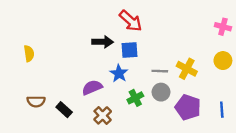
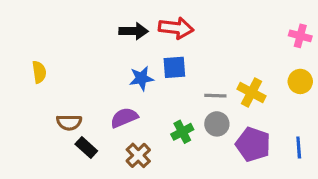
red arrow: (131, 21) -> (176, 28), turned -35
black arrow: (103, 42) -> (134, 31), moved
blue star: (119, 73) -> (141, 78), moved, turned 30
brown semicircle: (36, 101) -> (69, 122), moved

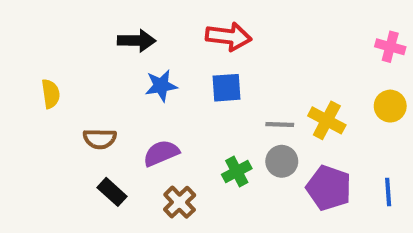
black arrow: (134, 31) -> (137, 41), moved
blue star: (141, 78) -> (161, 86), moved
brown semicircle: (69, 122) -> (100, 139), moved

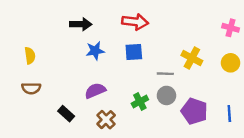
yellow cross: (327, 120) -> (192, 58), moved
brown semicircle: (100, 139) -> (31, 88), moved

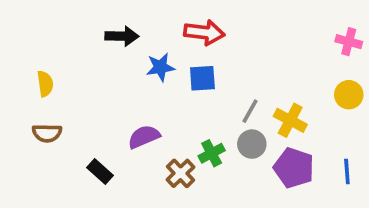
blue star: (95, 51) -> (160, 67), moved
yellow cross: (192, 58) -> (290, 120), moved
gray line: (165, 74) -> (250, 111), turned -63
brown cross: (106, 120) -> (180, 173), moved

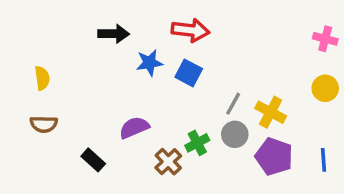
blue square: (202, 78) -> (189, 73), turned 32

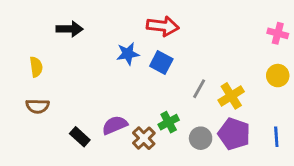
black arrow: (114, 34) -> (70, 29), moved
yellow cross: (271, 112) -> (231, 96), turned 30
purple semicircle: (134, 128) -> (115, 125), moved
gray circle: (235, 134) -> (201, 138), moved

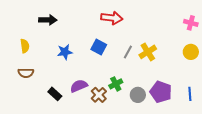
blue star: (128, 54) -> (65, 52), moved
blue square: (161, 62) -> (99, 47), moved
gray line: (199, 89) -> (128, 52), moved
yellow cross: (231, 96) -> (148, 52), moved

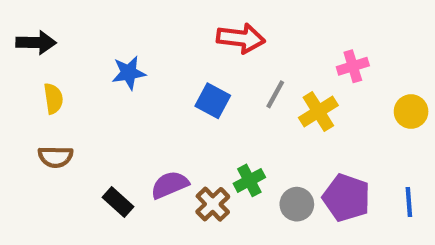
black arrow: (48, 20) -> (36, 43), moved
pink cross: (191, 23) -> (353, 66), moved, turned -32
blue star: (65, 52) -> (129, 73), moved
gray line: (128, 52) -> (275, 94), moved

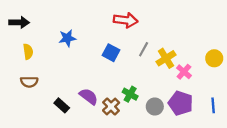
pink cross: (353, 66) -> (184, 72), moved, turned -32
green cross: (249, 180) -> (130, 94), turned -32
purple semicircle: (170, 185) -> (89, 96), turned 60

